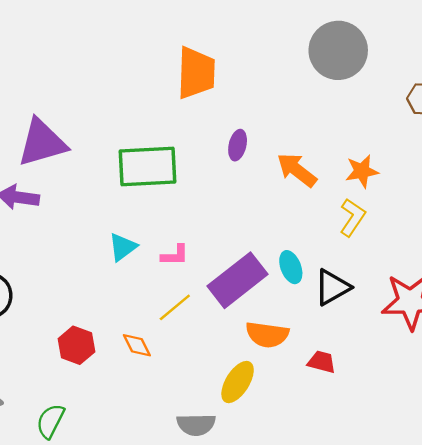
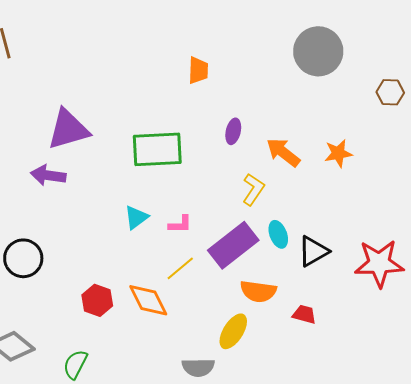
orange trapezoid: (196, 73) -> (198, 70), size x0.6
yellow L-shape: (352, 217) -> (253, 189), moved
orange diamond: (137, 345) -> (148, 300), size x1.6

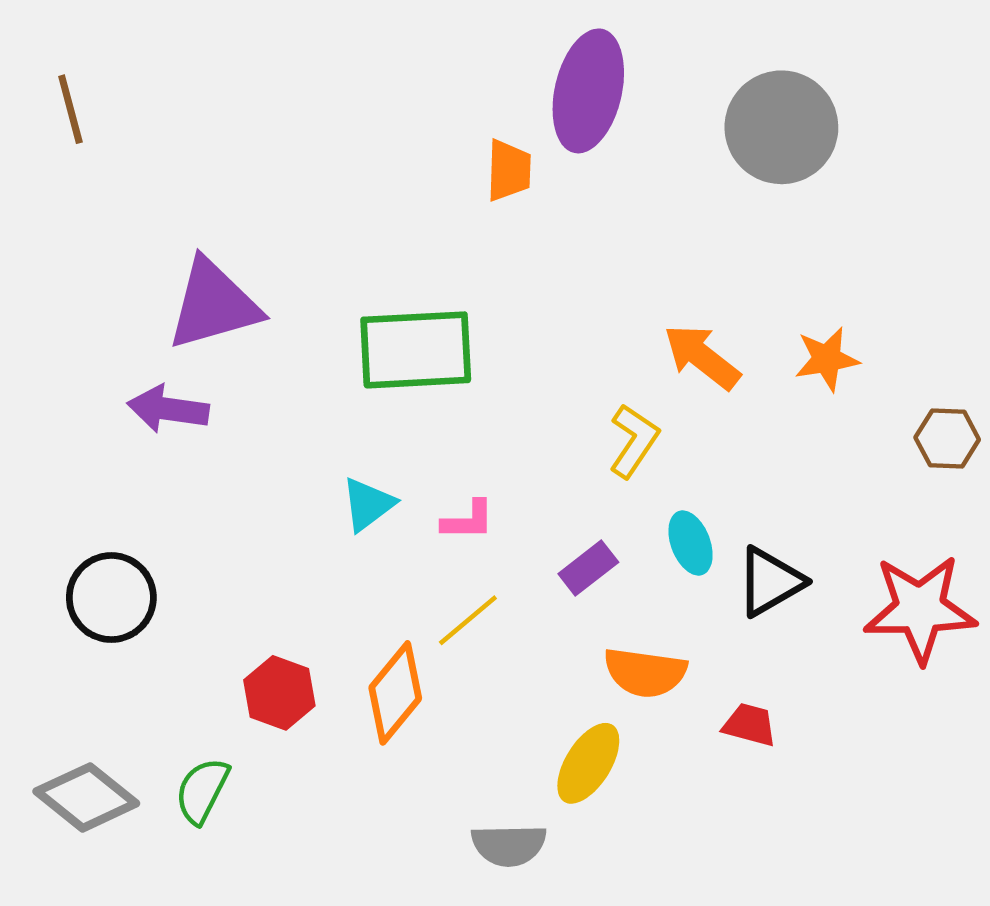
brown hexagon: (390, 92) -> (947, 439), moved
purple ellipse: (233, 131) -> (588, 91), moved, size x2.0
purple rectangle: (233, 245) -> (588, 568), size x0.5
orange diamond: (148, 300) -> (395, 693), turned 66
green semicircle: (75, 364) -> (202, 791), moved

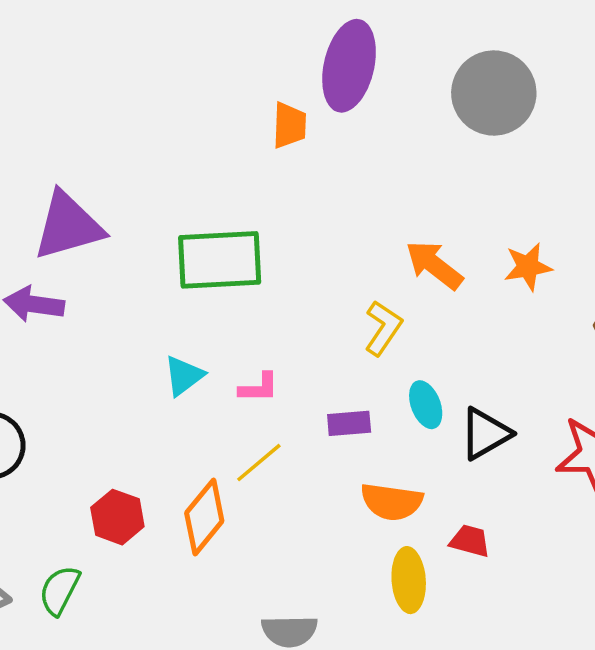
purple rectangle: (588, 568) -> (349, 423), turned 33
yellow ellipse: (588, 763) -> (409, 580), moved, turned -36

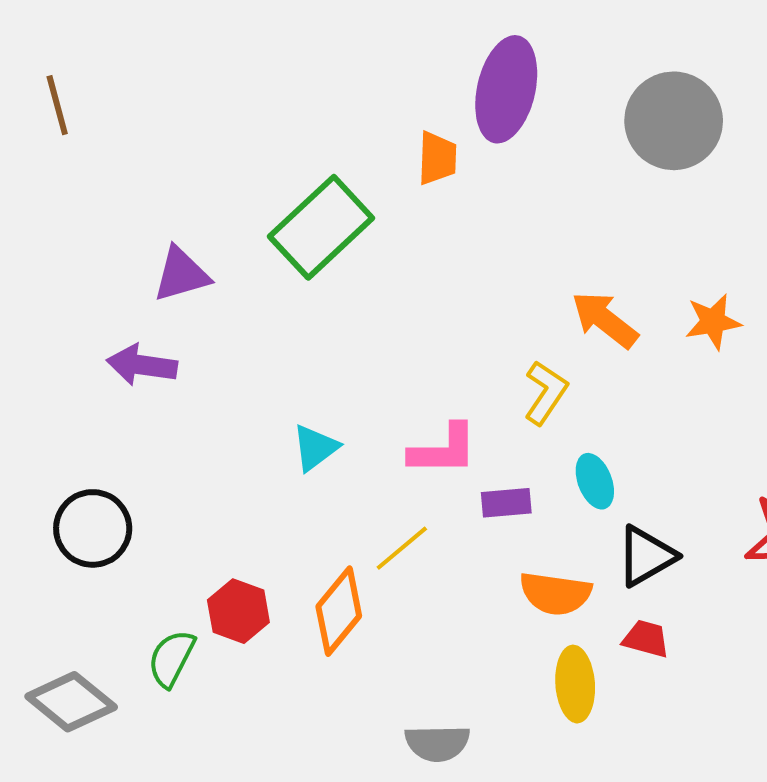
purple triangle: (68, 226) -> (181, 274), size x0.7
green rectangle: (220, 260) -> (321, 227), moved, turned -40
pink L-shape: (259, 388) -> (443, 450), moved, size x1.5
black triangle: (485, 434) -> (646, 556), moved
green semicircle: (60, 590) -> (171, 658), moved

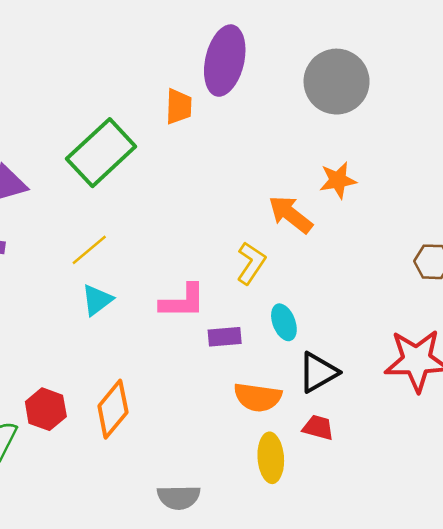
orange star: (713, 322) -> (338, 180), moved
yellow line: (402, 548) -> (89, 250), moved

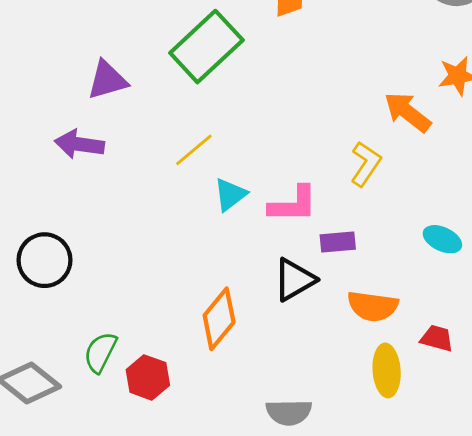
cyan triangle: (97, 300) -> (230, 195), moved
cyan ellipse: (284, 322) -> (442, 239), moved, turned -44
black triangle: (318, 372) -> (294, 280), moved
red hexagon: (46, 409) -> (148, 377), moved

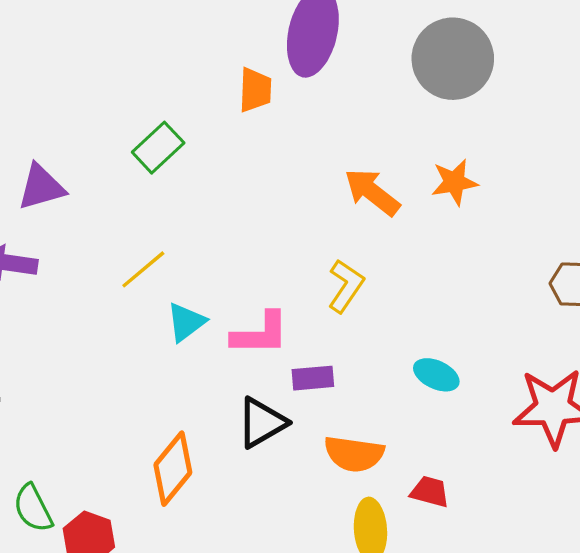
green rectangle: (206, 47) -> (158, 148), size x0.6
orange arrow: (408, 112) -> (372, 192), moved
green semicircle: (100, 352) -> (33, 508), turned -54

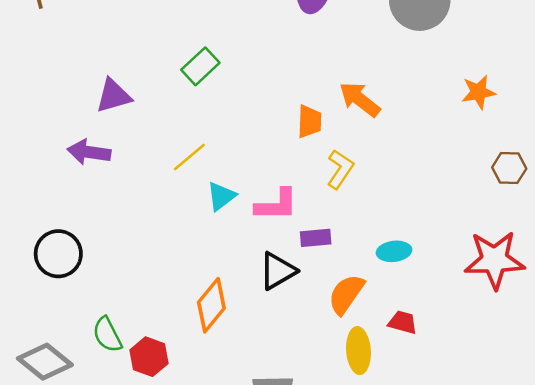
orange trapezoid: (255, 90) -> (309, 121), moved
orange star: (454, 182) -> (479, 92), moved
cyan ellipse: (436, 375) -> (394, 251), moved, turned -32
orange semicircle: (354, 454) -> (346, 294), turned 117

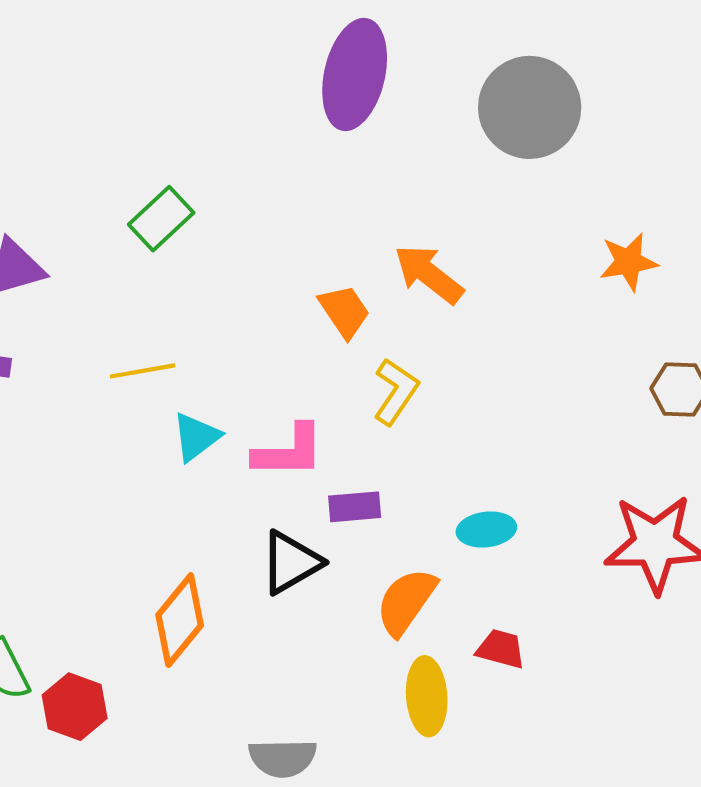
orange trapezoid: (309, 121) -> (344, 311), turned -36
yellow line: (189, 157) -> (143, 371), turned 30

